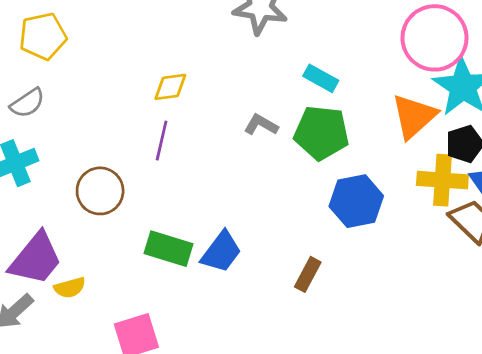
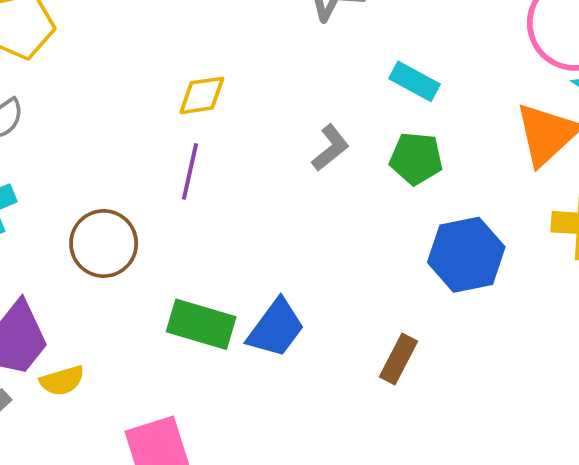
gray L-shape: (261, 125) -> (330, 148), turned 112
green pentagon: (321, 133) -> (416, 158), size x0.7

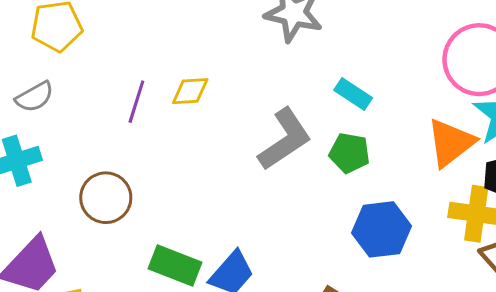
gray L-shape: (330, 148) -> (285, 139), size x1.8
purple line: (190, 171) -> (136, 102), moved

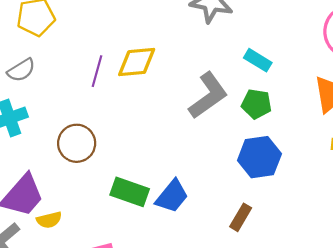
yellow diamond: (190, 91) -> (137, 62), size x1.4
blue hexagon: (382, 229) -> (259, 157), moved

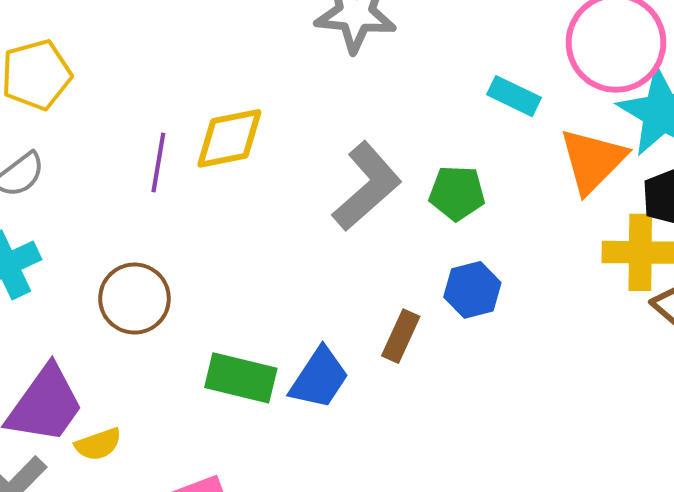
cyan rectangle: (258, 60) -> (514, 96), moved
blue hexagon: (259, 157) -> (472, 290), size x0.7
brown rectangle: (241, 217) -> (401, 336), moved

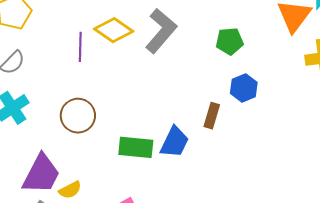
yellow diamond: (229, 138) -> (114, 30), turned 54
gray L-shape: (367, 186) -> (161, 31), moved

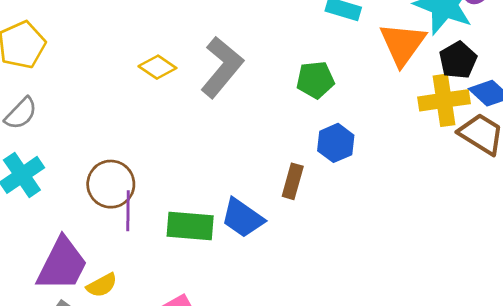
yellow diamond: (114, 30) -> (157, 67), size x0.7
purple line: (80, 47) -> (128, 211), moved
blue trapezoid: (174, 142) -> (243, 218), turned 100

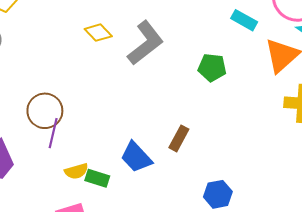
blue hexagon: (336, 143) -> (218, 194), moved
green rectangle: (190, 226) -> (97, 178), moved, size x0.7
yellow semicircle: (102, 285) -> (76, 171), moved

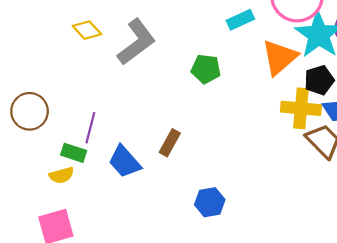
cyan rectangle: (244, 20) -> (240, 20), turned -55
purple line: (53, 133) -> (90, 128), moved
green rectangle: (97, 178) -> (74, 153), moved

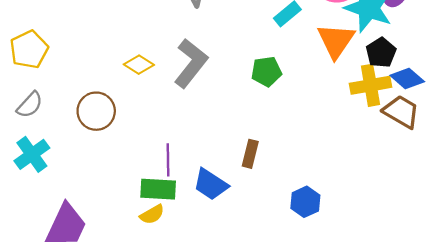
brown circle: (30, 111) -> (96, 111), moved
green rectangle: (74, 153) -> (158, 189), size x1.4

